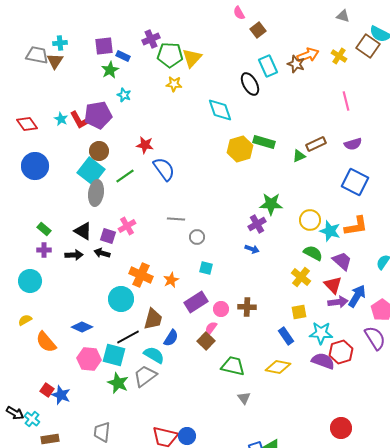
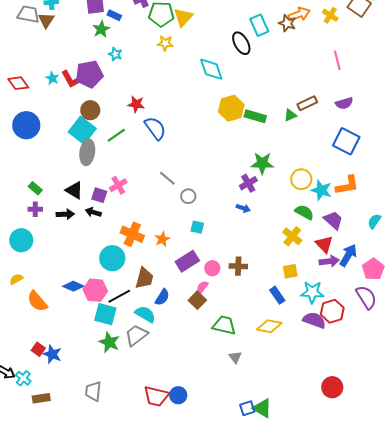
green rectangle: (264, 142) -> (255, 116), moved
gray line: (176, 219) -> (167, 178), turned 36
pink hexagon: (89, 359) -> (95, 290), moved

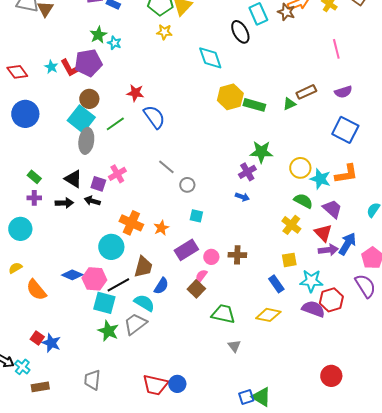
green star: (101, 29) -> (98, 35), moved

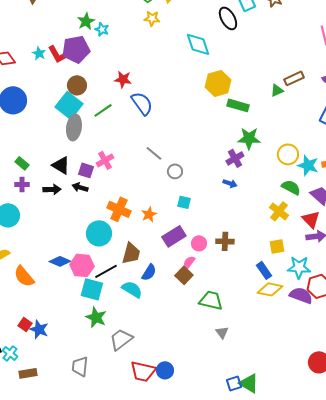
green rectangle: (254, 105) -> (238, 105), moved
yellow diamond: (268, 315) -> (270, 289), moved
gray trapezoid: (135, 324) -> (121, 339), moved

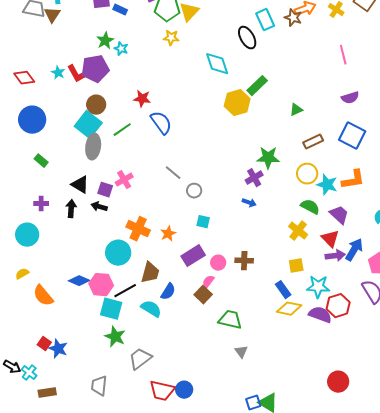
brown rectangle: (294, 78) -> (313, 142), moved
green rectangle: (238, 105) -> (257, 86), moved, turned -60
green rectangle: (22, 163) -> (41, 161), moved
black arrow: (52, 189) -> (71, 209), turned -84

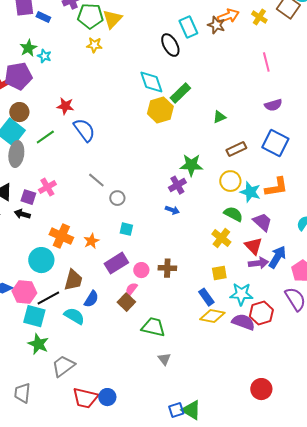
cyan diamond: (217, 64) -> (151, 82), moved

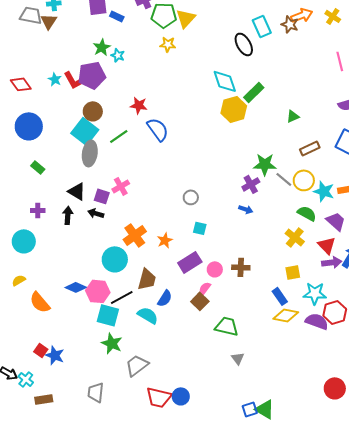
gray line: (96, 180) -> (284, 179), moved
orange cross: (61, 236) -> (135, 235), turned 30

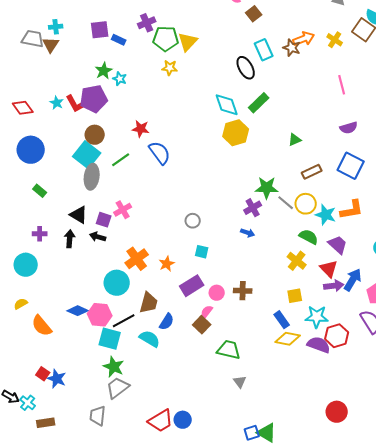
green rectangle: (254, 92) -> (259, 103), moved
gray trapezoid: (137, 365) -> (118, 388), moved
red trapezoid: (159, 397) -> (161, 421), turned -44

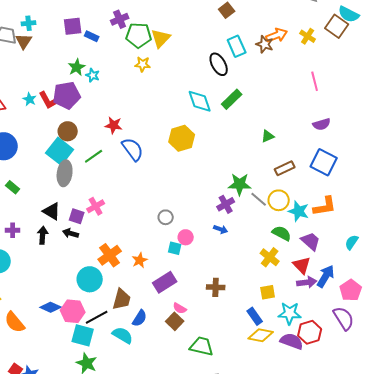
yellow hexagon: (236, 133) -> (182, 138), moved
pink circle: (217, 293) -> (186, 237), moved
pink semicircle: (207, 312) -> (180, 308), turned -96

